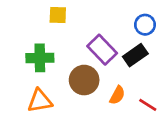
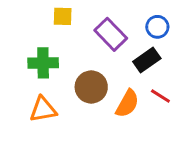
purple rectangle: (102, 50) -> (111, 34), moved
orange semicircle: (117, 95) -> (127, 104), size x1.4
red line: (148, 105) -> (160, 96), moved

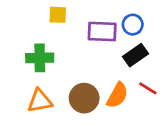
blue circle: (157, 27) -> (133, 25), moved
purple rectangle: (111, 34) -> (102, 32), turned -44
brown circle: (91, 87) -> (84, 98), moved

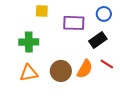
blue circle: (133, 25) -> (104, 14), moved

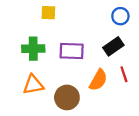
purple rectangle: (74, 23) -> (72, 51), moved
red line: (107, 64) -> (124, 74), turned 40
brown circle: (61, 71) -> (67, 97), moved

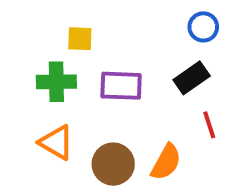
yellow square: (48, 13) -> (80, 39), moved
orange semicircle: (98, 80) -> (166, 162), moved
orange triangle: (33, 85) -> (56, 142), turned 40

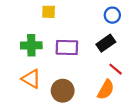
yellow square: (80, 39) -> (49, 12), moved
red line: (209, 125) -> (116, 69), turned -32
orange semicircle: (166, 162) -> (106, 90), moved

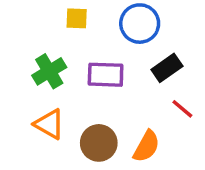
blue circle: (112, 15) -> (140, 24), moved, size x1.5
green cross: (31, 45) -> (49, 71), turned -30
orange semicircle: (106, 90) -> (147, 146), moved

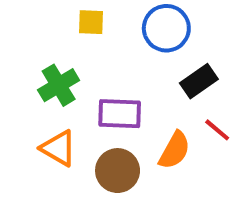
purple rectangle: (106, 75) -> (120, 114), moved
orange semicircle: (147, 146) -> (174, 150), moved

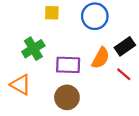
black rectangle: (199, 81) -> (125, 46), moved
orange triangle: (59, 148) -> (21, 85), moved
orange semicircle: (174, 150) -> (101, 58), moved

